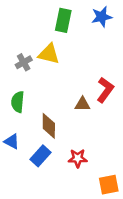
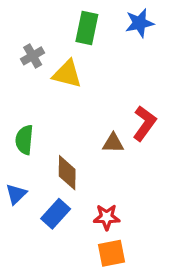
gray cross: (24, 62) -> (33, 56), moved
blue triangle: (12, 141) -> (16, 194), turned 49
orange square: (109, 185) -> (112, 253), moved

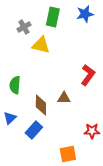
gray cross: (33, 56) -> (24, 27), moved
brown triangle: (113, 143) -> (64, 98), moved
red star: (107, 217) -> (92, 131), moved

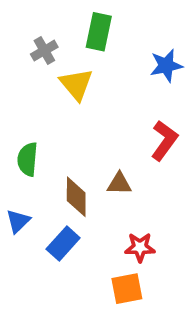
blue star: (85, 14) -> (166, 66), moved
yellow triangle: (41, 45) -> (76, 84), turned 36
red star: (92, 131) -> (140, 247), moved

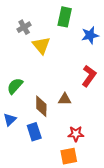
green rectangle: (99, 32) -> (65, 17), moved
green semicircle: (27, 159) -> (15, 86), turned 36
blue rectangle: (63, 244) -> (34, 132), turned -60

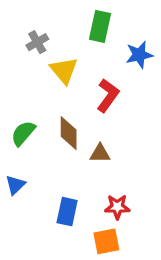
red L-shape: (89, 76) -> (108, 95), moved
brown diamond: (41, 106) -> (69, 133), moved
blue rectangle: (34, 132) -> (67, 212), moved, turned 30

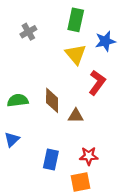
yellow triangle: (64, 70) -> (76, 54), moved
red L-shape: (108, 95) -> (97, 83), moved
green semicircle: (23, 133) -> (18, 100), turned 42

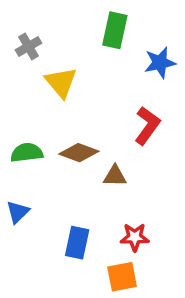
gray cross: (28, 32) -> (29, 46), moved
yellow triangle: (76, 54) -> (61, 82), moved
brown diamond: (52, 100) -> (79, 153), turned -70

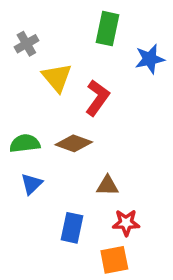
red L-shape: (147, 126) -> (97, 98), moved
brown triangle: (115, 176) -> (108, 186), moved
blue triangle: (18, 212) -> (32, 184), moved

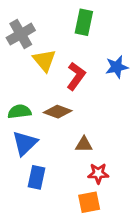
gray cross: (26, 44) -> (21, 34), size x1.5
blue star: (150, 59) -> (117, 67), moved
blue triangle: (32, 184) -> (25, 143), size x1.5
blue rectangle: (72, 228) -> (37, 177), moved

